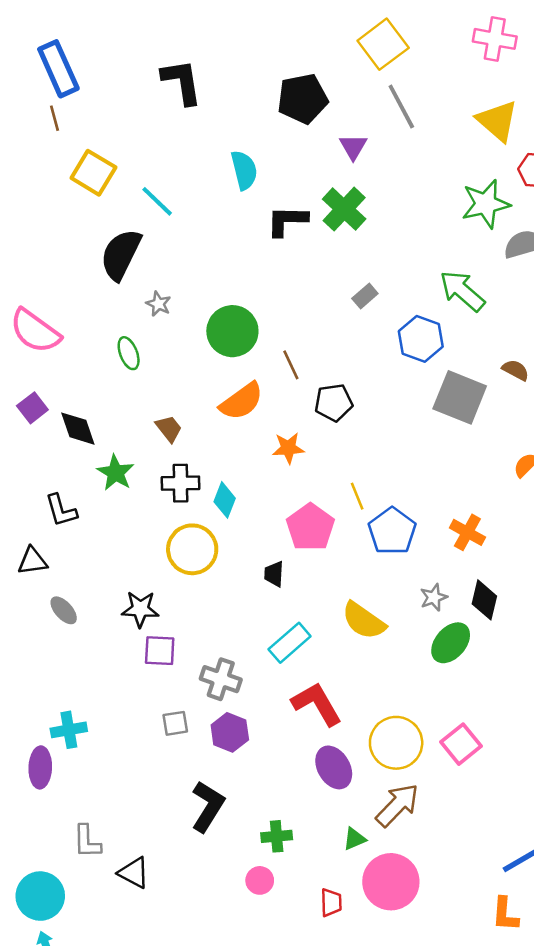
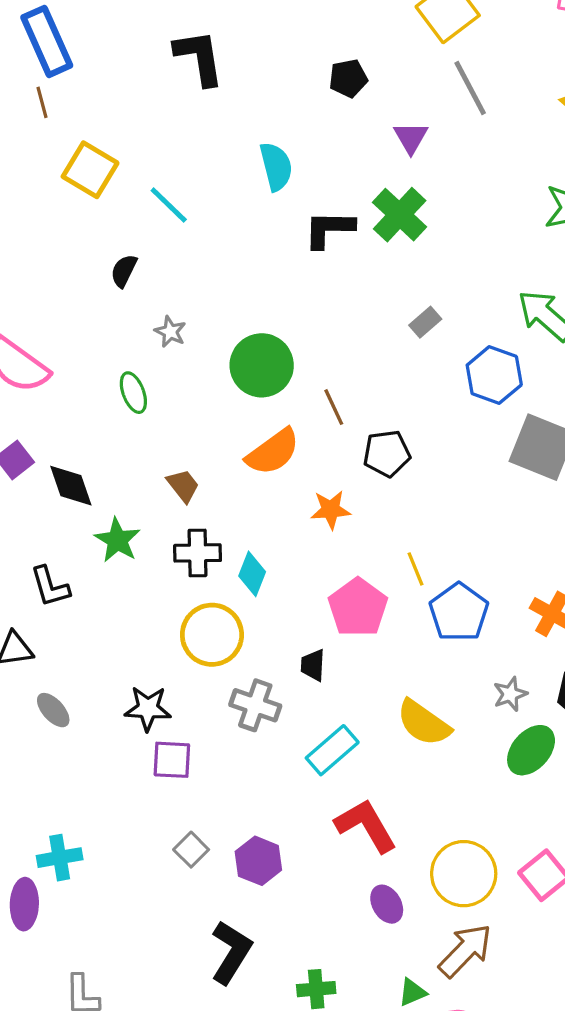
black pentagon: (303, 99) -> (348, 78), size x0.6
black semicircle: (121, 255) -> (124, 271), size x0.5
gray cross: (221, 679) -> (255, 705), moved
gray square: (175, 723) -> (191, 850), turned -36
purple ellipse: (334, 767) -> (387, 904), size x0.7

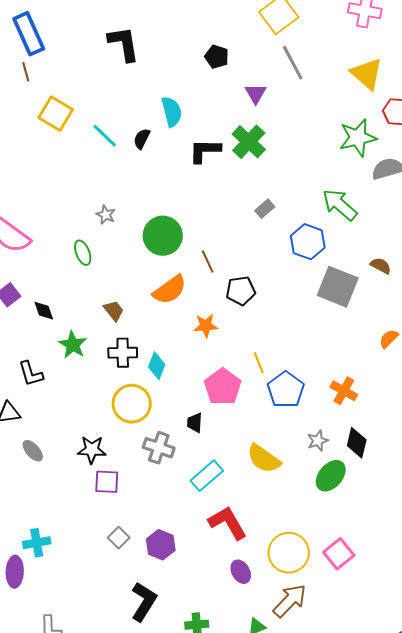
black pentagon: (348, 78) -> (217, 57), turned 30
black semicircle: (124, 271) -> (142, 139), moved
black diamond: (71, 486) -> (44, 311), size x0.7

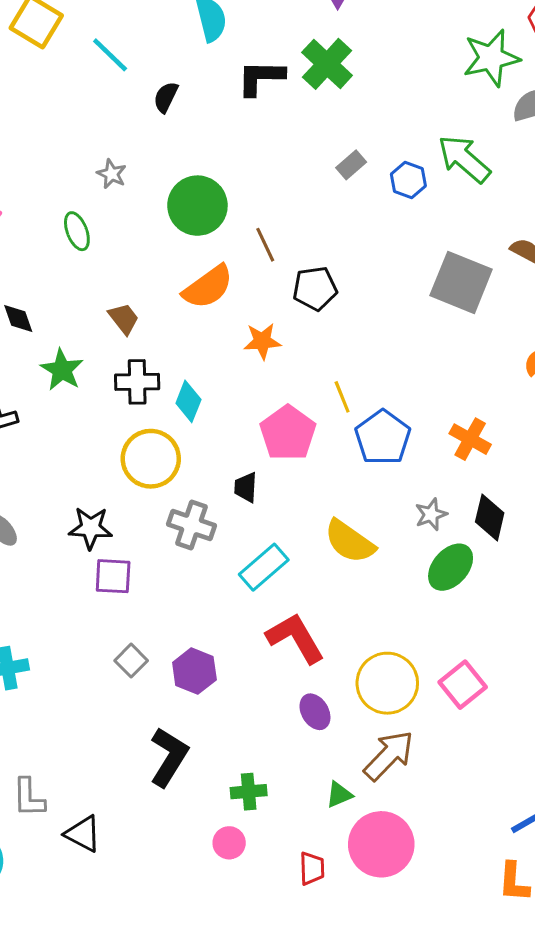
black semicircle: (142, 139) -> (166, 97), moved
blue hexagon: (308, 242) -> (408, 180), moved, size x0.7

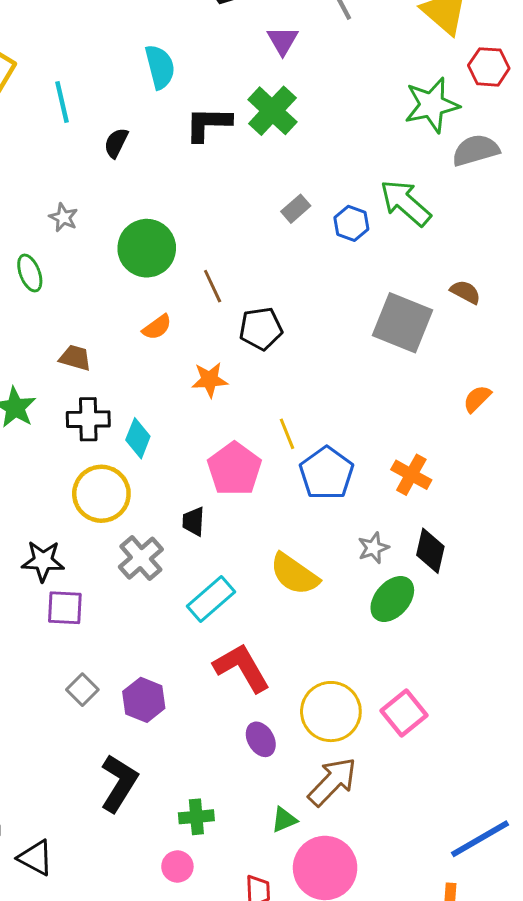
cyan line: (110, 55) -> (62, 102), turned 33
orange semicircle: (208, 287) -> (157, 327), size x0.6
brown trapezoid: (124, 319) -> (75, 358), turned -36
gray cross: (191, 525) -> (141, 558), turned 30

